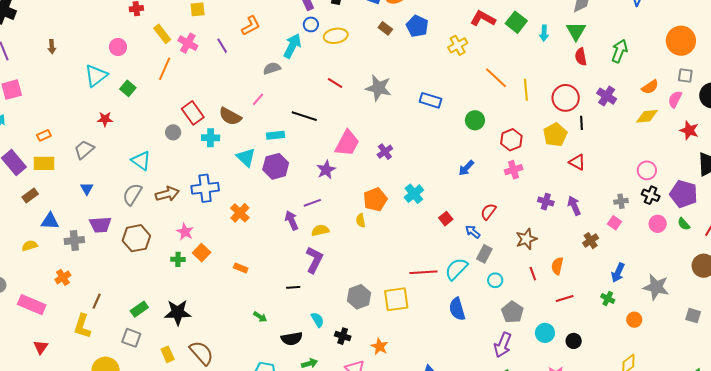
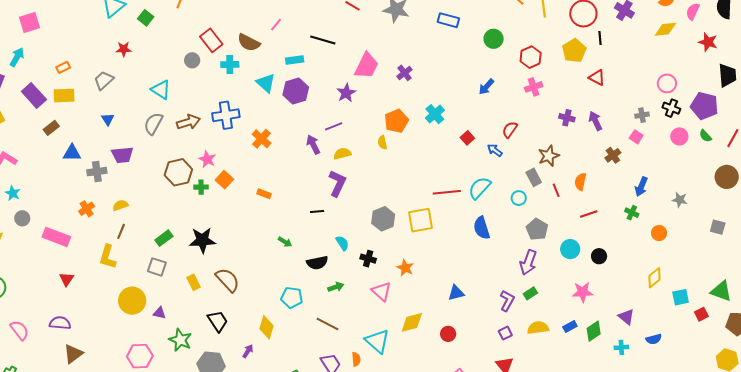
brown hexagon: (136, 238) -> (178, 172), moved
yellow semicircle: (30, 246) -> (120, 205), moved
gray rectangle: (484, 254) -> (534, 177), moved, turned -54
gray star: (656, 287) -> (680, 200), size x0.6

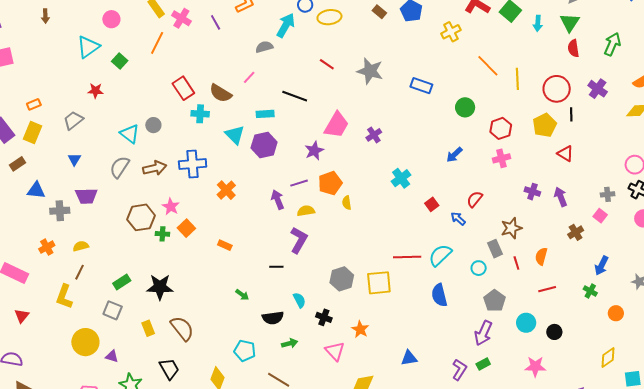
gray circle: (192, 60) -> (153, 125), moved
yellow rectangle: (64, 95) -> (33, 132), turned -70
orange pentagon: (396, 121) -> (330, 183), moved

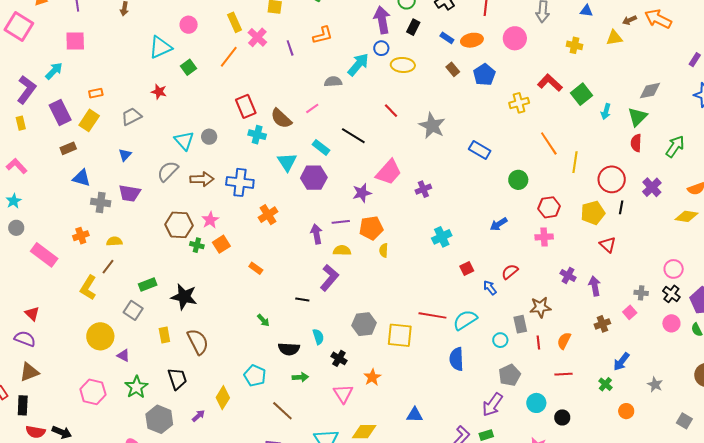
cyan rectangle: (265, 114) -> (321, 147), turned 30
red triangle: (22, 316) -> (32, 314), moved, turned -35

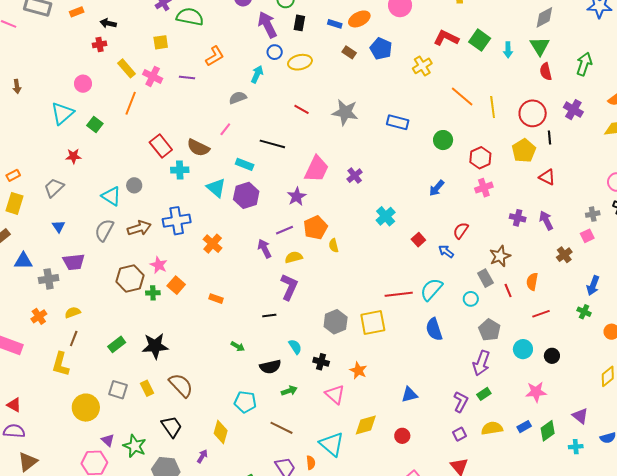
purple line: (290, 48) -> (187, 77), turned -49
cyan arrow: (358, 65) -> (257, 74), size x0.7
gray square: (133, 310) -> (118, 390), moved
pink square: (630, 312) -> (587, 236), turned 32
purple triangle: (123, 355) -> (108, 440), moved, turned 32

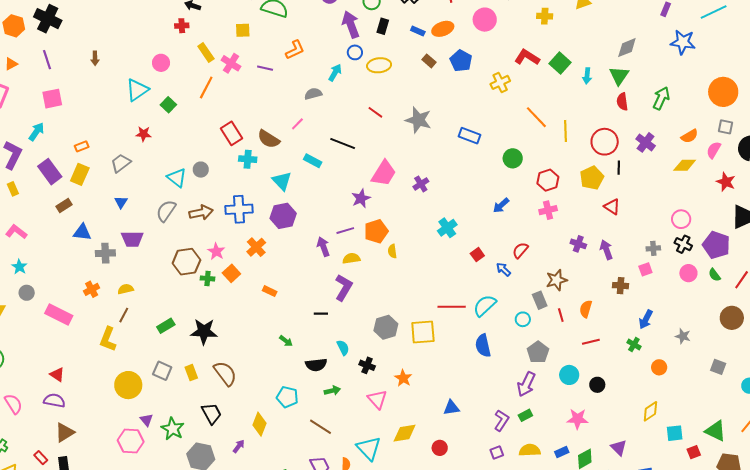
purple hexagon: (246, 195) -> (283, 216), moved
orange cross: (213, 244) -> (256, 247), moved
brown cross: (564, 255) -> (621, 286), turned 35

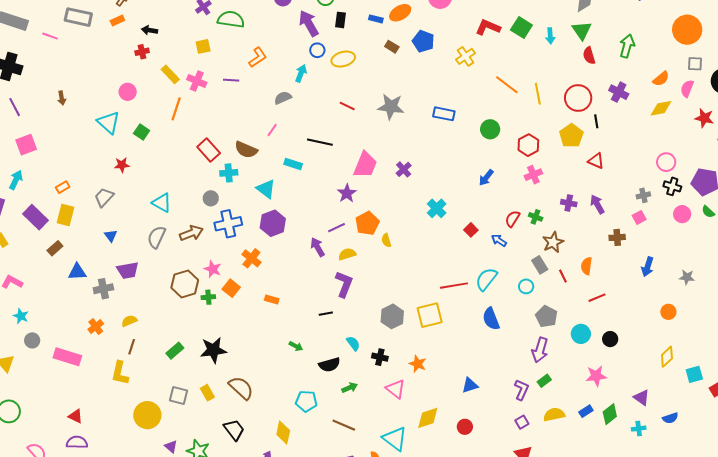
cyan triangle: (137, 90) -> (109, 122), turned -35
gray circle: (201, 170) -> (211, 198), moved
green cross: (634, 345) -> (536, 217), moved

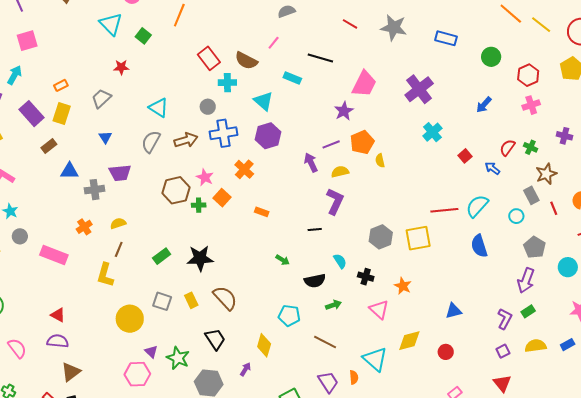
yellow line: (538, 94) -> (541, 25), turned -45
purple cross: (404, 169) -> (419, 89), moved, size x1.8

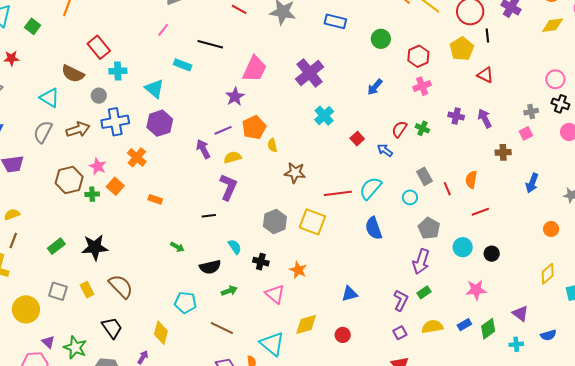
brown semicircle: (246, 61) -> (73, 74), moved
brown star: (546, 174) -> (295, 173), moved, turned 30
yellow square: (418, 238) -> (312, 222), turned 32

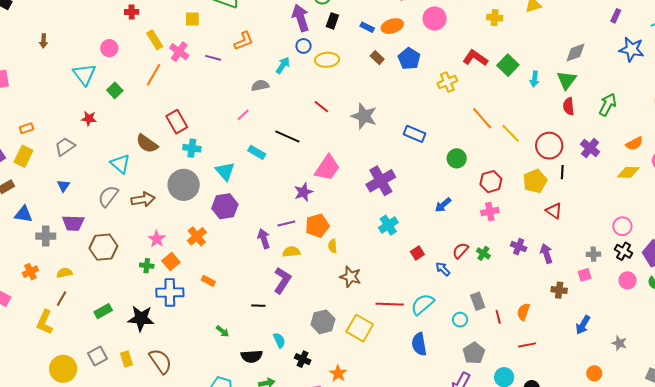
gray circle: (99, 96) -> (184, 185), moved, size x2.0
blue cross: (115, 122) -> (170, 292), moved
brown hexagon: (69, 180) -> (103, 247), moved
gray square: (58, 291) -> (98, 356), turned 36

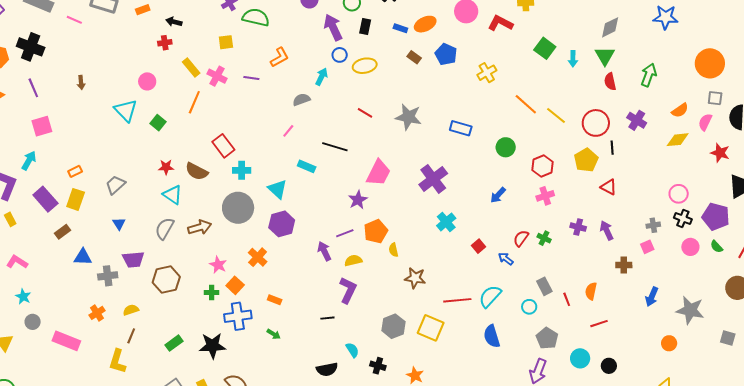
red L-shape: (475, 58) -> (500, 23), moved
red star: (89, 119) -> (166, 167), moved
green arrow: (222, 331) -> (274, 334), moved
gray star: (619, 343) -> (690, 310), size x1.8

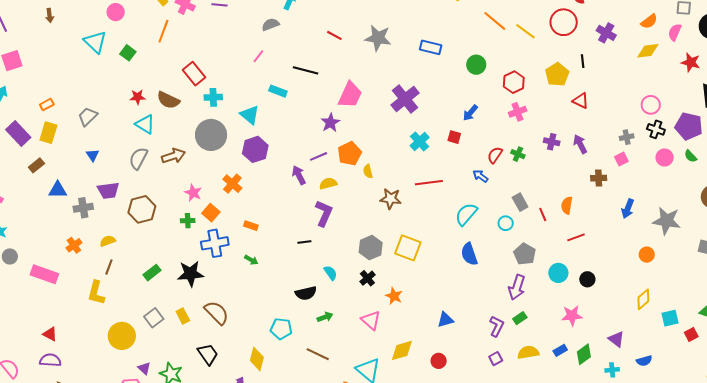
red circle: (596, 123) -> (564, 22), moved
red square: (478, 246) -> (454, 137), moved, turned -32
red line: (457, 300) -> (429, 183), moved
black cross: (378, 366) -> (367, 278), moved, turned 35

